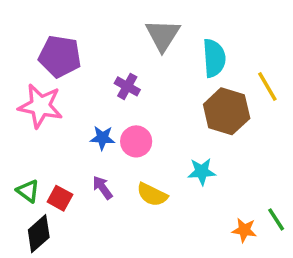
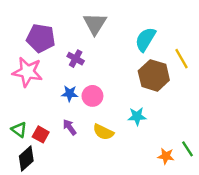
gray triangle: (163, 35) -> (95, 24), moved
cyan semicircle: (214, 58) -> (145, 39), turned -145
purple cross: (127, 86) -> (76, 59), moved

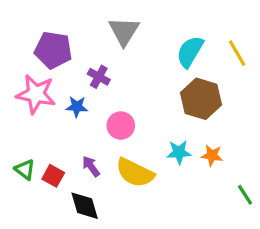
yellow line: (182, 59) -> (237, 53), moved
blue star: (70, 94) -> (77, 107), moved
yellow semicircle: (103, 132) -> (135, 173), size x1.4
orange star: (166, 156) -> (212, 155), moved
black diamond: (26, 159) -> (85, 206), moved, turned -65

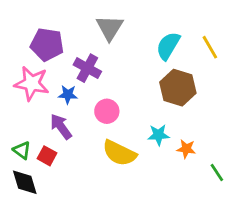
purple cross: (99, 77) -> (87, 68), size x1.4
orange star: (212, 155) -> (186, 149), moved
purple arrow: (91, 166) -> (61, 127), moved, size x1.4
black diamond: (85, 206) -> (25, 182), moved

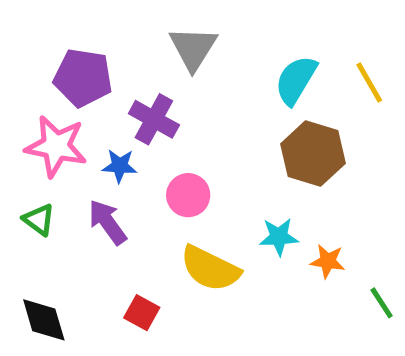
green triangle: (22, 150) -> (39, 220), moved
red square: (47, 156) -> (142, 313), moved

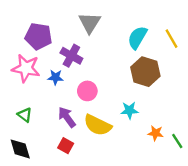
green triangle: (39, 220) -> (25, 115), moved
purple arrow: (107, 222) -> (67, 117), moved
orange star: (328, 261) -> (156, 133), moved

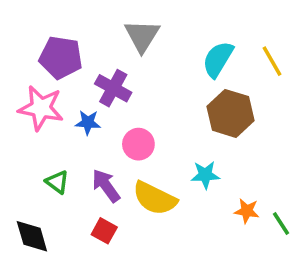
green triangle: (25, 115) -> (57, 182), moved

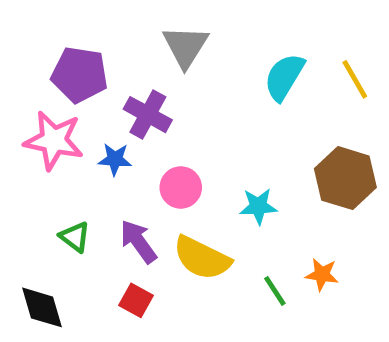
brown hexagon: (231, 113) -> (345, 178), moved
cyan star: (205, 175) -> (258, 206), moved
green line: (281, 224) -> (275, 291), moved

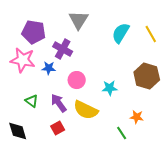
green line: (275, 291) -> (122, 133), moved
red square: (136, 300) -> (58, 128), turned 32

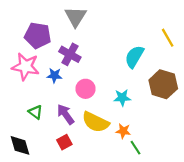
gray triangle: (79, 20) -> (76, 17), moved
cyan semicircle: (121, 33) -> (134, 57), moved
orange star: (137, 117) -> (123, 131), moved

